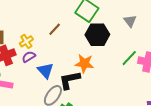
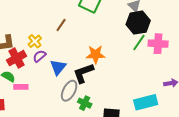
black hexagon: (97, 35) -> (138, 23), moved
blue triangle: (45, 71) -> (58, 67), turned 30

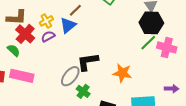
orange star: (95, 54) -> (122, 73), moved
red cross: (17, 58) -> (25, 34), turned -30
blue triangle: (58, 67) -> (68, 25), moved
pink rectangle: (21, 87) -> (22, 76), moved, size x1.6

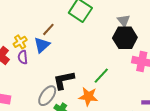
purple semicircle: (48, 36) -> (23, 57), turned -64
green line: (148, 43) -> (101, 76), moved
orange star: (122, 73) -> (88, 97), moved

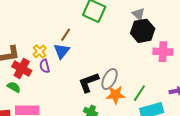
green line: (101, 76) -> (139, 93), moved
gray ellipse: (47, 96) -> (109, 79), moved

